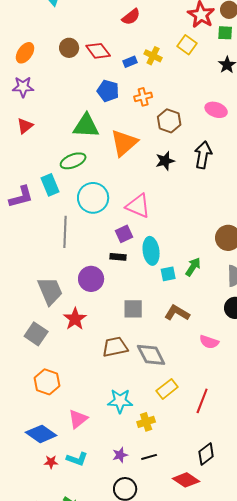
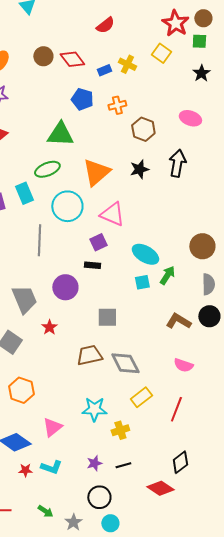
orange triangle: (124, 143) -> (96, 172), moved
cyan ellipse: (151, 251) -> (145, 254), moved, turned -52
brown L-shape: (177, 313) -> (178, 321), moved
red star: (75, 319) -> (49, 327), size x0.7
pink semicircle: (209, 342) -> (183, 365), moved

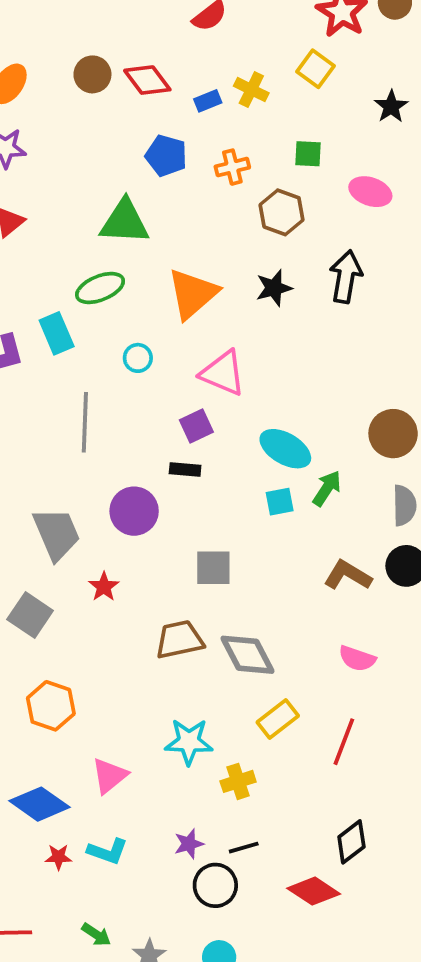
green square: (199, 41) -> (308, 154), moved
cyan circle: (67, 206) -> (138, 358), size x0.5
black circle: (99, 497) -> (215, 885), moved

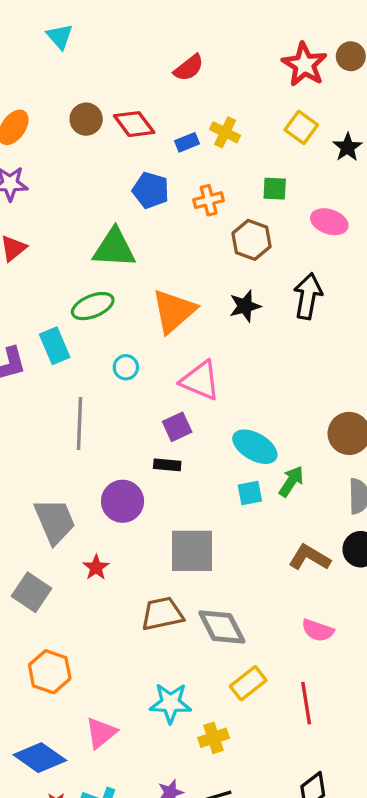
yellow square: (316, 69) -> (301, 127), moved
gray square: (213, 568) -> (192, 551), size x1.4
red line: (344, 742) -> (306, 703), turned -30

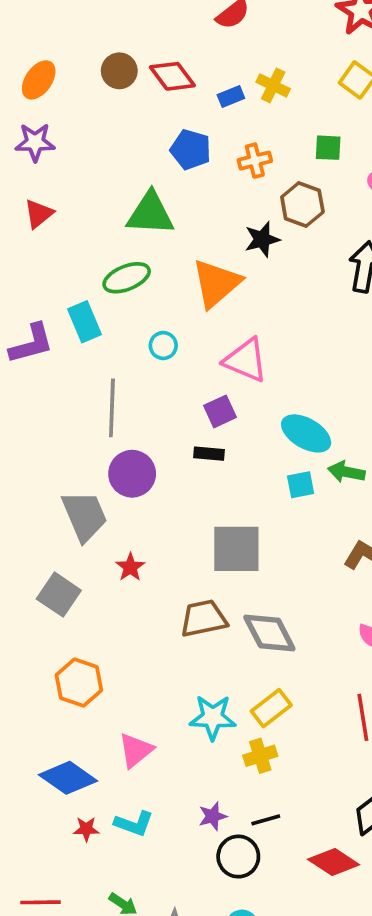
black star: (245, 306) -> (262, 239), moved
green arrow: (291, 481) -> (346, 472), turned -112
purple circle: (123, 501) -> (132, 474), moved
yellow rectangle: (248, 683) -> (271, 708), moved

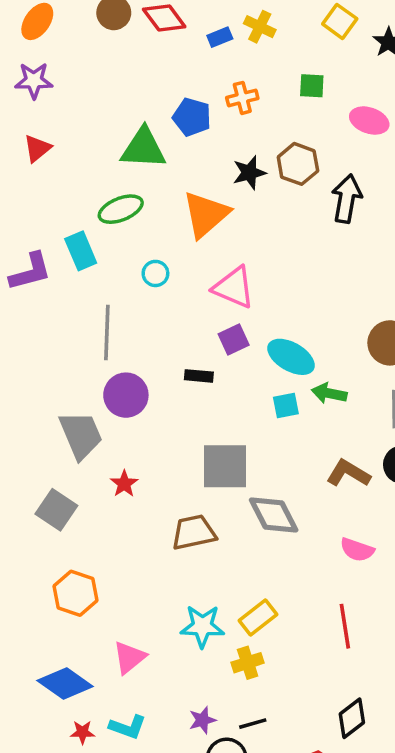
blue pentagon: (191, 150) -> (192, 117), moved
brown hexagon: (302, 205) -> (298, 164), moved
purple square: (220, 411) -> (234, 339), moved
gray diamond: (269, 633) -> (274, 515), moved

